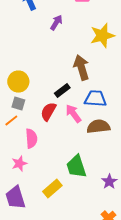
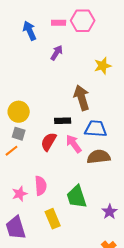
yellow star: (102, 36) -> (103, 66), size x0.7
black rectangle: (62, 90) -> (63, 121), turned 35
pink semicircle: (31, 138) -> (41, 186), moved
yellow rectangle: (52, 188) -> (53, 219), turned -72

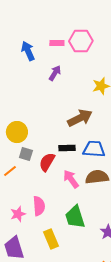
brown arrow: (82, 98) -> (80, 118), turned 80
black rectangle: (63, 121) -> (67, 148), moved
gray square: (19, 134) -> (26, 154), moved
pink arrow: (74, 144) -> (71, 179), moved

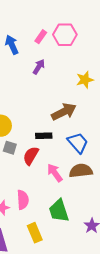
pink rectangle: (57, 43) -> (41, 37), turned -56
black rectangle: (67, 148) -> (44, 136), moved
blue trapezoid: (94, 149) -> (78, 143), turned 45

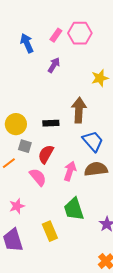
brown arrow: (64, 112) -> (79, 110), turned -60
black rectangle: (44, 136) -> (51, 123), moved
pink arrow: (55, 173) -> (70, 171), turned 54
pink semicircle: (23, 200) -> (38, 177), moved, turned -36

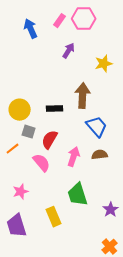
purple arrow: (54, 65) -> (69, 51), moved
brown semicircle: (96, 169) -> (100, 155), size x0.7

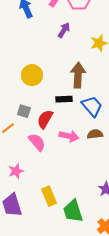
black rectangle: (55, 109) -> (64, 99), moved
yellow circle: (20, 110) -> (32, 75), moved
pink arrow: (74, 157) -> (69, 136), turned 84
green trapezoid: (78, 195) -> (73, 211), moved

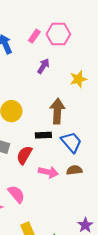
pink semicircle: (37, 142) -> (16, 194), moved

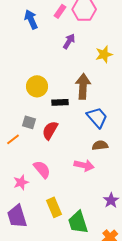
black rectangle: (43, 135) -> (60, 102), moved
pink arrow: (48, 172) -> (84, 165), moved

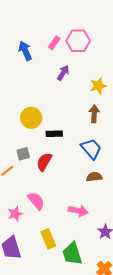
brown arrow: (83, 86) -> (94, 114), moved, size x0.7
gray square: (29, 122) -> (23, 154), turned -32
pink arrow: (84, 165) -> (78, 211), moved

